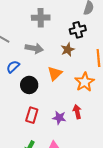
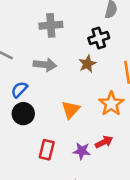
orange triangle: (55, 73) -> (71, 110), moved
black circle: (29, 85) -> (23, 114), moved
red arrow: (77, 112) -> (104, 142), turned 80

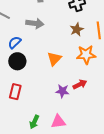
brown star: (87, 64) -> (77, 29), moved
orange star: (111, 104) -> (86, 55), turned 30
red rectangle: (47, 150) -> (15, 92), moved

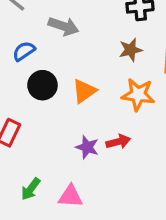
black circle: (17, 61) -> (42, 85), moved

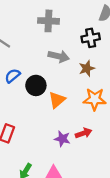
gray arrow: (64, 26) -> (59, 56), moved
black circle: (42, 85) -> (36, 85), moved

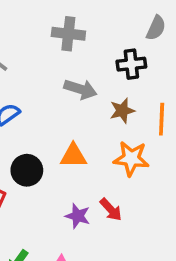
black circle: (36, 85) -> (27, 170), moved
orange triangle: (57, 100) -> (73, 156), turned 36
red arrow: (84, 133) -> (111, 210), turned 63

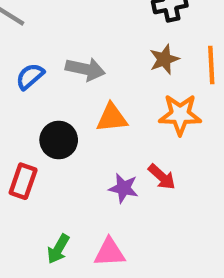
gray arrow: (80, 89) -> (85, 69), moved

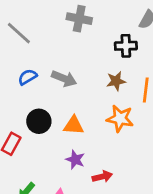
orange triangle: (112, 118) -> (74, 125), moved
red arrow: (162, 177) -> (102, 177), moved, turned -66

